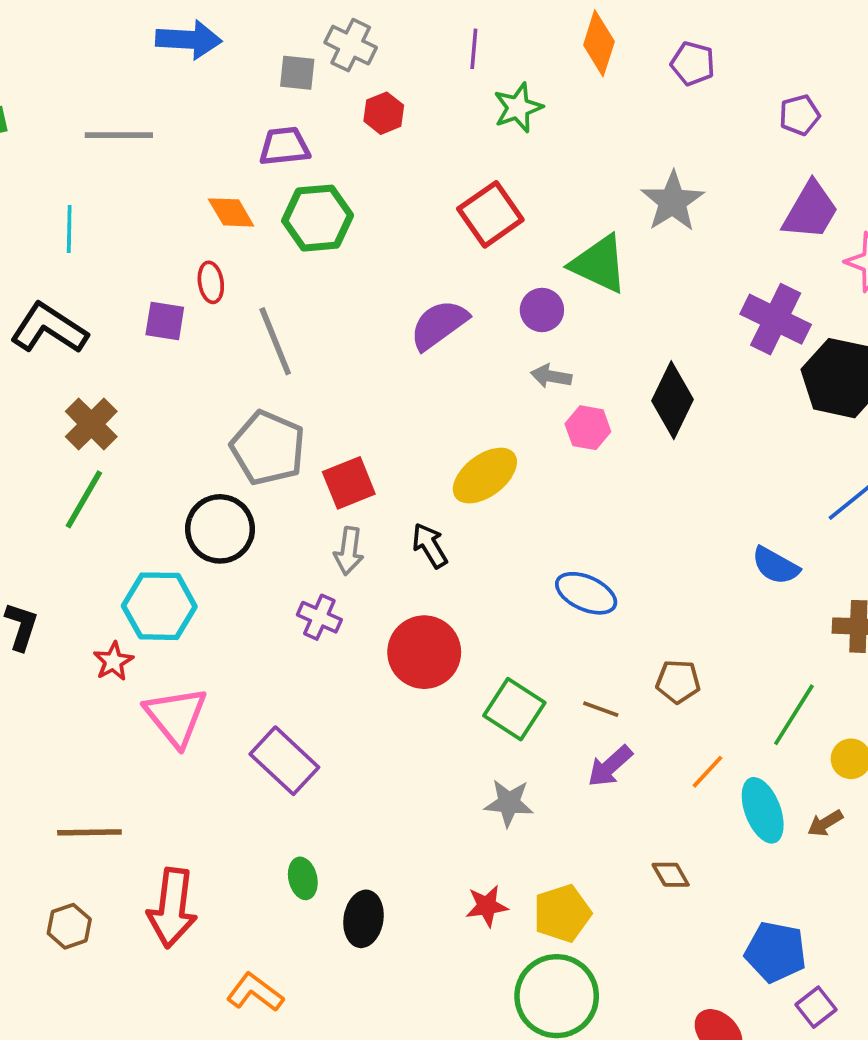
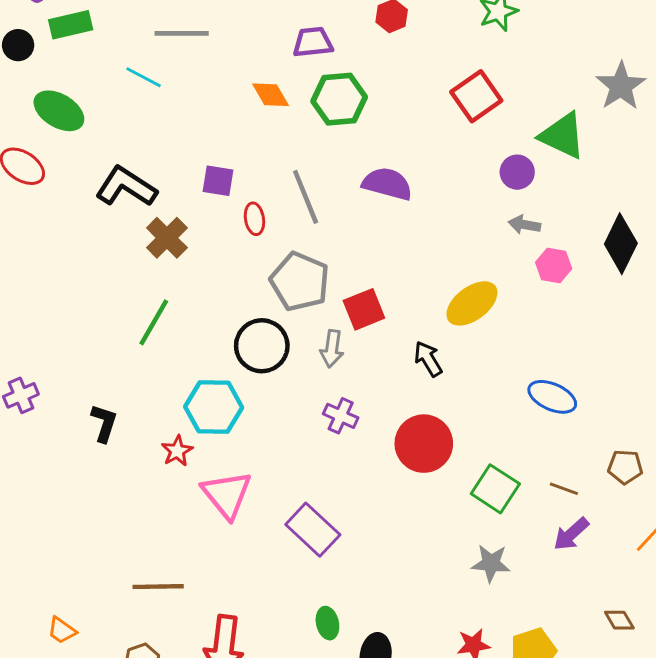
cyan line: (69, 229) -> (144, 77), moved, turned -63
red ellipse: (211, 282) -> (254, 219), moved
purple semicircle: (439, 325) -> (387, 184), moved, turned 51
brown cross: (91, 424) -> (167, 238), moved
gray arrow: (349, 551) -> (332, 349), moved

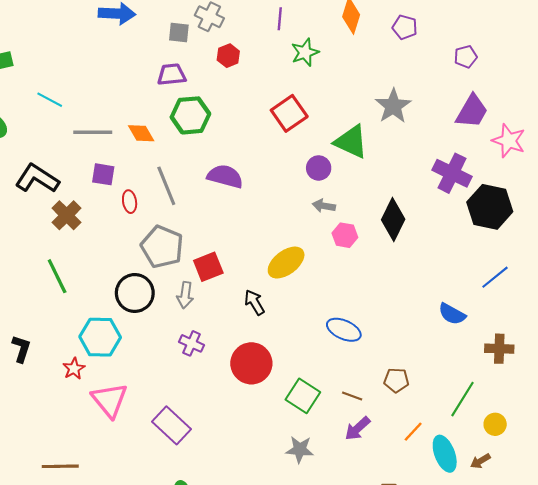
gray line: (182, 33) -> (93, 132), moved
orange diamond: (271, 95) -> (141, 133), moved
green line: (154, 322) -> (57, 276), turned -56

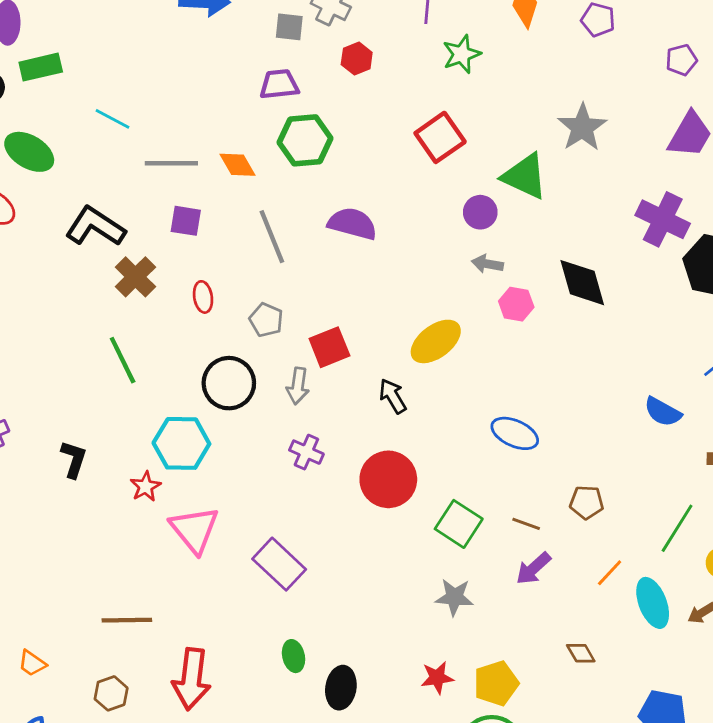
red ellipse: (130, 202) -> (203, 297), moved
black diamond: (393, 219) -> (582, 283), turned -42
gray pentagon: (162, 247) -> (266, 320), size x0.6

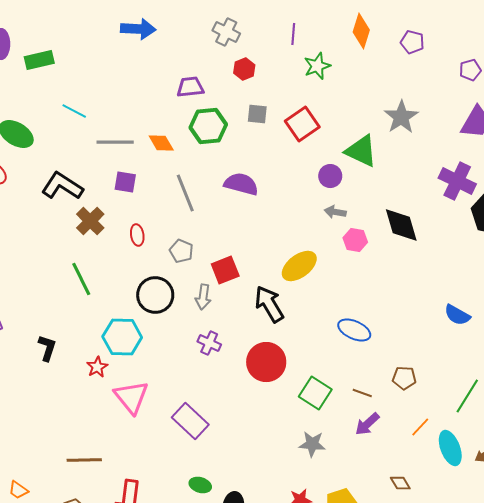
gray square: (289, 27) -> (257, 114), moved
green rectangle: (41, 67) -> (39, 60), moved
black arrow: (393, 396) -> (269, 304), size x1.5
green ellipse: (294, 656) -> (200, 485), turned -60

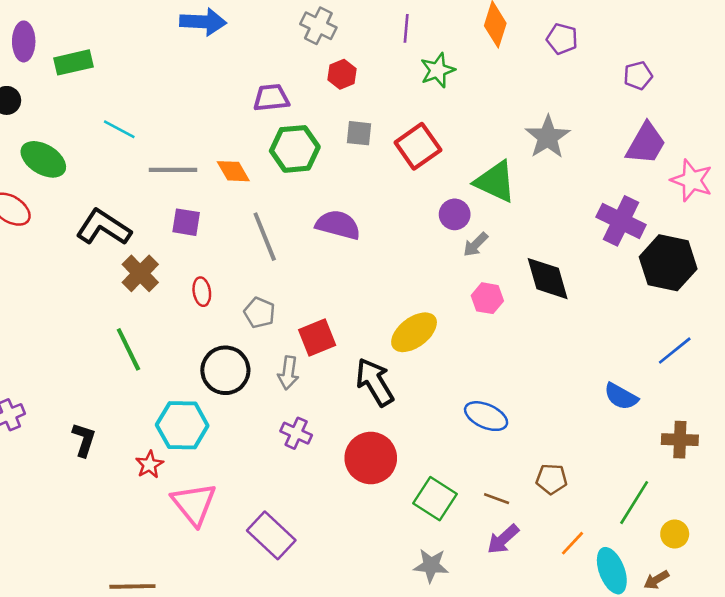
gray arrow: (335, 212) -> (476, 245), moved, turned -55

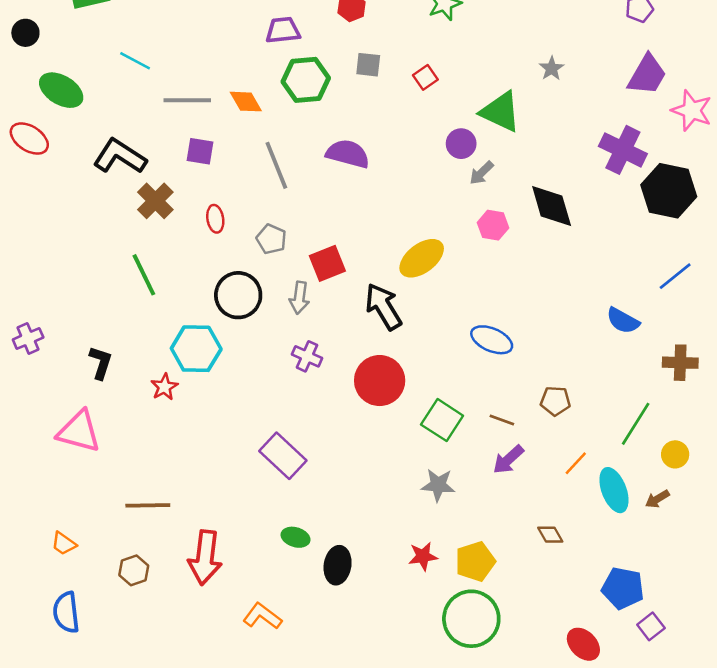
gray star: (548, 137) -> (552, 68), size x0.6
red square: (418, 146) -> (425, 77), size x0.6
pink triangle: (194, 504) -> (79, 431), moved, turned -36

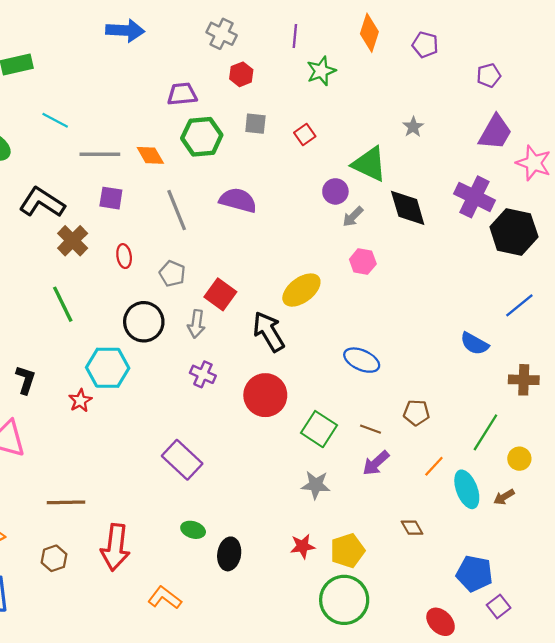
black diamond: (552, 206) -> (408, 208), moved
red square: (327, 263) -> (220, 294), turned -32

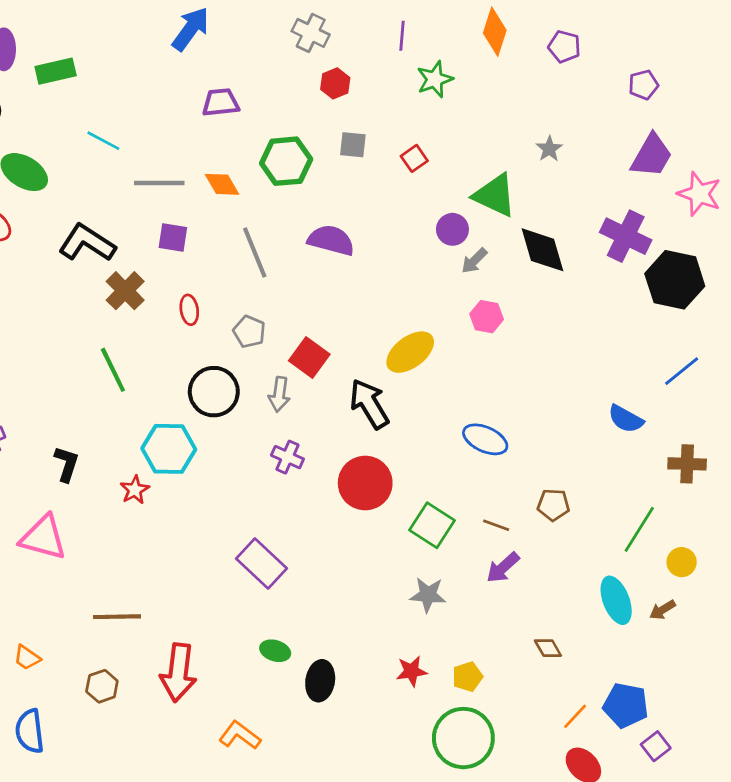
blue arrow: (125, 30) -> (191, 29), turned -57
purple trapezoid: (182, 94) -> (221, 103), moved
orange line: (434, 466) -> (575, 716), moved
yellow pentagon: (347, 551) -> (467, 677), size x0.7

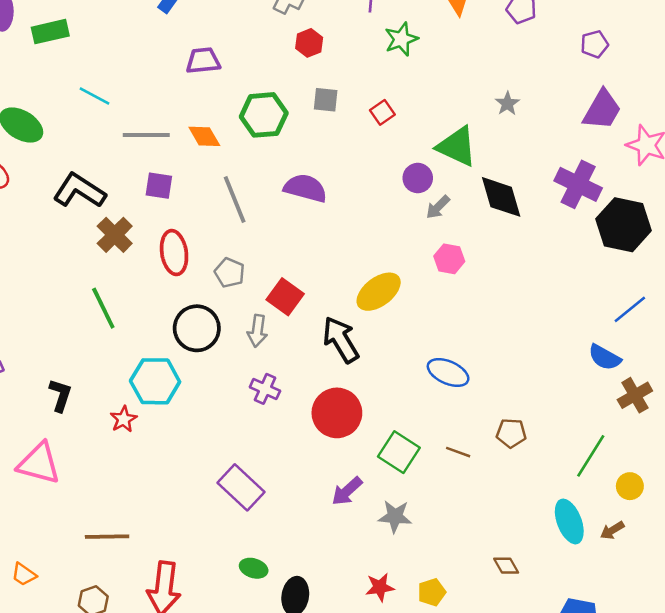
red ellipse: (189, 310) -> (174, 253), size x1.6
blue semicircle: (626, 419) -> (605, 357), moved
brown cross: (687, 464) -> (635, 395), turned -32
purple arrow: (503, 568) -> (347, 491), moved

